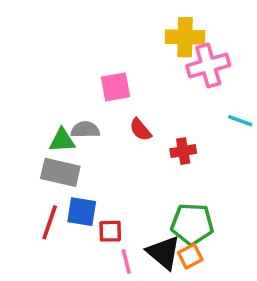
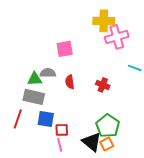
red semicircle: (140, 130) -> (70, 82), moved, turned 32
red cross: (183, 151) -> (103, 85), turned 32
red line: (50, 222) -> (18, 119), moved
green pentagon: (192, 224) -> (108, 126), turned 30
pink line: (126, 261) -> (60, 145), moved

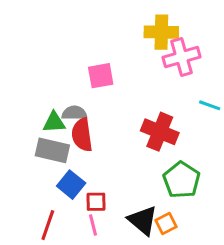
red semicircle: (70, 82) -> (82, 135), moved, size x1.5
red cross: (103, 85) -> (160, 132), size x1.6
red line: (18, 119) -> (48, 225), moved
blue square: (46, 119) -> (71, 185), turned 30
green pentagon: (108, 126) -> (182, 180), moved

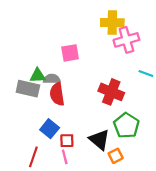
green triangle: (54, 122) -> (38, 76), moved
gray rectangle: (52, 150) -> (28, 89), moved
black triangle: (143, 220) -> (99, 140), moved

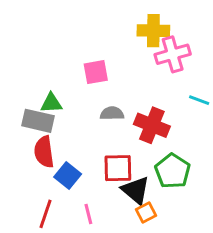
gray semicircle: (52, 79) -> (112, 113), moved
red semicircle: (57, 94) -> (44, 152), moved
red square: (67, 141) -> (118, 168), moved, size x1.5
orange square: (116, 156) -> (146, 212), moved

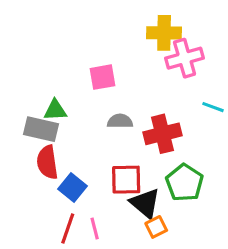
red cross: (152, 125) -> (162, 134), turned -36
red line: (45, 214) -> (68, 228), moved

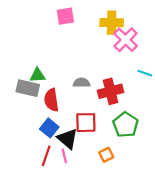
pink cross: (185, 58) -> (126, 40), turned -30
pink square: (103, 77) -> (65, 16), moved
red semicircle: (47, 162) -> (51, 100), moved
black triangle: (145, 203) -> (68, 139), moved

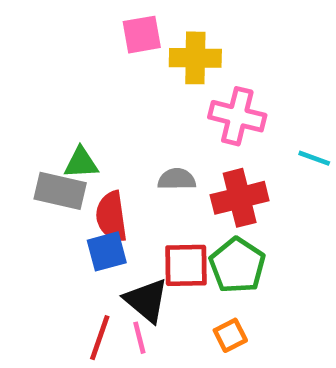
yellow cross: (112, 23) -> (195, 58), moved
pink cross: (126, 40) -> (237, 116), moved, turned -30
green pentagon: (126, 125) -> (237, 265), moved
blue square: (49, 128) -> (107, 251), moved, turned 36

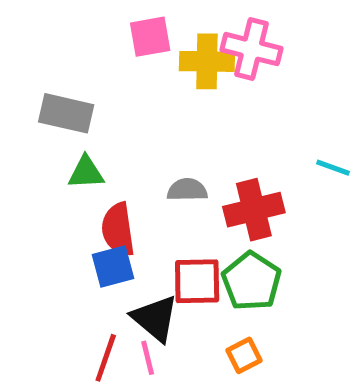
pink cross: (237, 116) -> (251, 49), moved
gray rectangle: (60, 191) -> (66, 113), moved

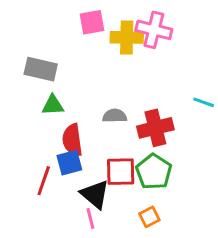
red line: (106, 358) -> (44, 181), moved

